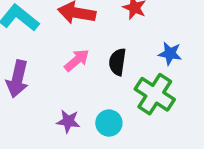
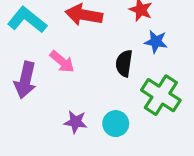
blue star: (170, 53) -> (156, 42), moved
pink arrow: (77, 60) -> (62, 62), moved, turned 80

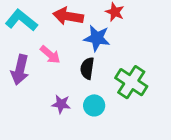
blue star: (156, 42) -> (97, 38), moved, size x1.4
black semicircle: (124, 63) -> (87, 68), moved

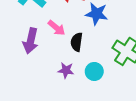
black semicircle: (87, 68) -> (77, 42), moved

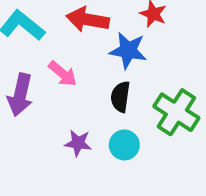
black semicircle: (77, 42) -> (120, 97), moved

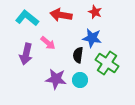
blue star: (128, 50) -> (92, 38), moved
purple star: (78, 143) -> (56, 79), size x1.5

